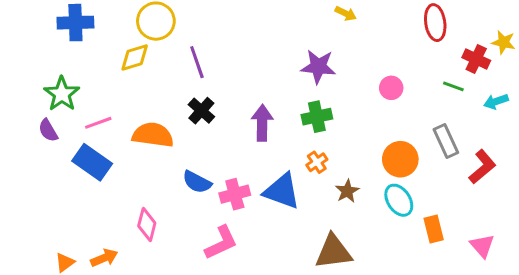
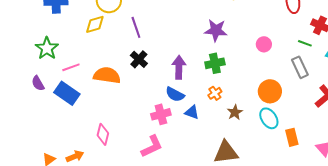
purple semicircle: (48, 130) -> (38, 83), moved
gray rectangle: (446, 141) -> (300, 67), moved
blue semicircle: (197, 182) -> (175, 94), moved
blue triangle: (282, 191) -> (192, 112), size x0.6

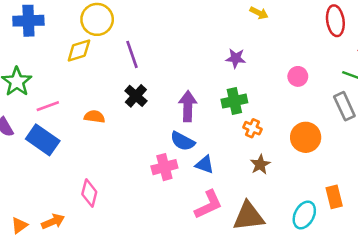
purple star: (216, 30) -> (236, 58), size x0.7
orange semicircle: (107, 75) -> (94, 117), size x0.6
orange cross: (215, 93) -> (252, 128), moved, turned -32
cyan ellipse: (269, 118) -> (304, 215), moved, turned 60
pink L-shape: (152, 146) -> (208, 205), moved

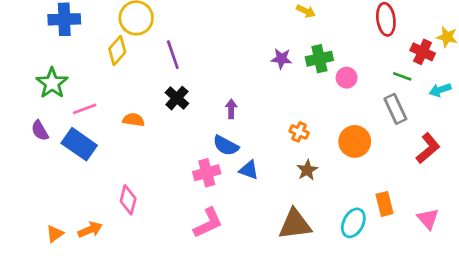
yellow diamond: (79, 51) -> (117, 51), turned -32
green cross: (234, 101) -> (319, 59), moved
purple arrow: (188, 106) -> (231, 109), size x0.6
pink L-shape: (208, 205) -> (208, 223), moved

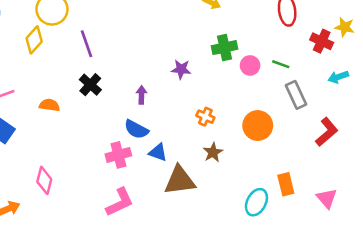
purple star: (281, 59) -> (181, 69), moved
green line: (402, 76) -> (281, 64), moved
brown triangle: (295, 224) -> (180, 180), moved

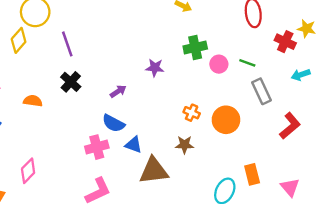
purple arrow: (141, 95) -> (118, 91), turned 56
orange cross: (205, 117) -> (192, 113), moved
brown star: (213, 152) -> (184, 145), turned 30
pink diamond: (44, 180) -> (28, 171), turned 30

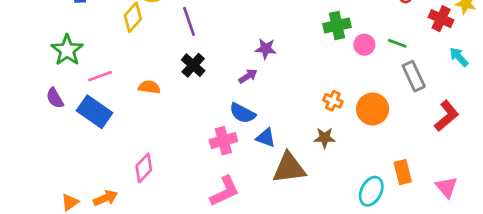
purple star: (155, 68) -> (266, 49), moved
cyan arrow: (301, 75) -> (459, 57), turned 66

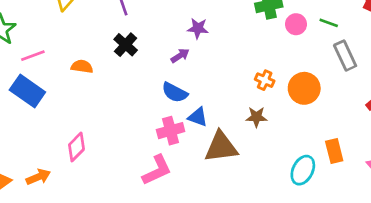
pink cross: (223, 141) -> (171, 131), moved

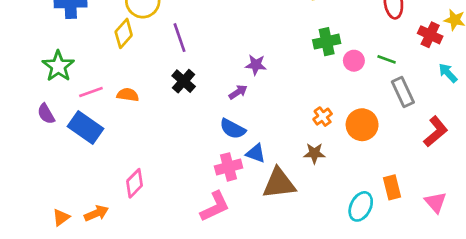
orange semicircle: (82, 66) -> (128, 95), moved
orange cross: (265, 80) -> (323, 117), turned 30

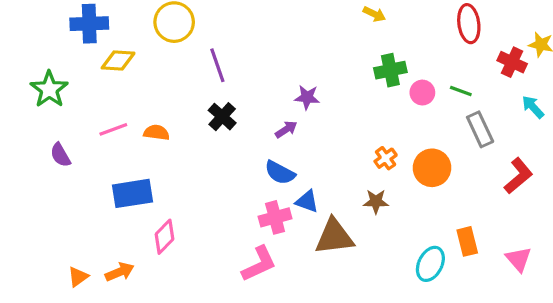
yellow diamond: (124, 33) -> (118, 60), moved, turned 52
green star: (58, 66) -> (49, 89), moved
blue rectangle: (86, 127) -> (132, 193), moved, turned -44

